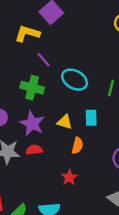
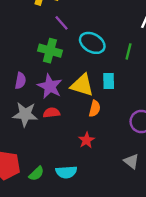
yellow triangle: (65, 122) -> (82, 85), size x1.5

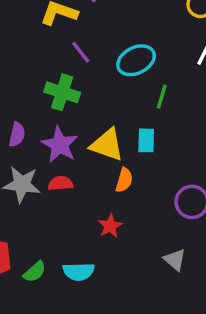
cyan ellipse: (92, 43) -> (136, 60), moved, turned -60
green line: (129, 51) -> (162, 97), moved

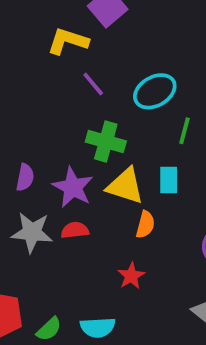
green cross: (62, 92) -> (106, 142), moved

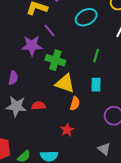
cyan ellipse: (155, 91) -> (86, 17), moved
cyan rectangle: (169, 180) -> (96, 85), moved
purple star: (73, 187) -> (32, 46), moved, turned -30

